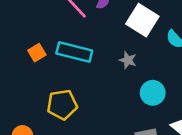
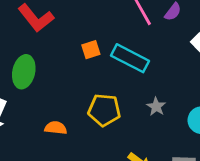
gray star: (128, 60) -> (156, 107), moved

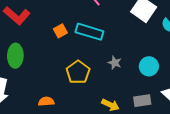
yellow pentagon: (104, 110) -> (78, 72), turned -30
orange semicircle: (56, 128) -> (46, 101), moved

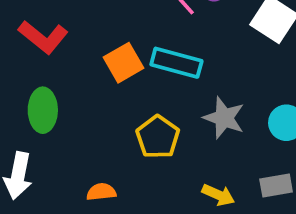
orange square: (60, 31) -> (124, 63), size x1.5
gray star: (115, 63) -> (224, 118), size x1.6

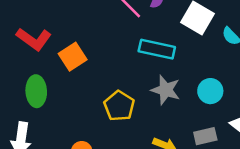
orange square: (124, 63) -> (73, 57), moved
cyan rectangle: (176, 63) -> (157, 49), moved

